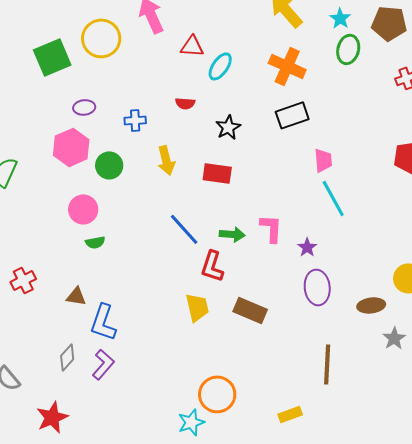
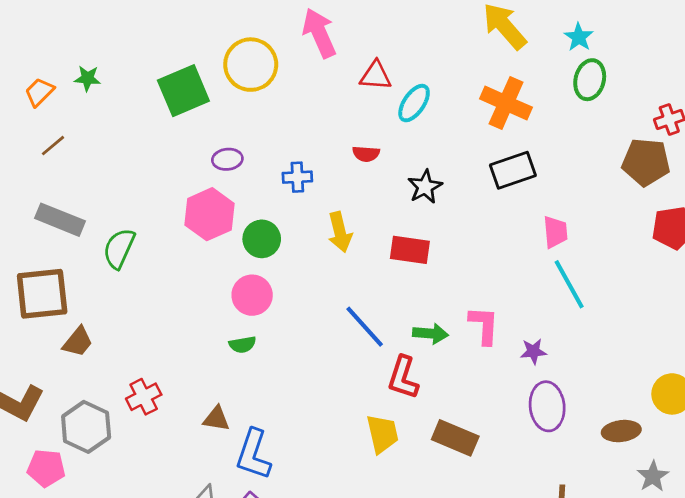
brown pentagon: (389, 23) -> (646, 162), moved
pink circle: (83, 209) -> (252, 295), moved
purple star: (307, 247) -> (533, 351), turned 30

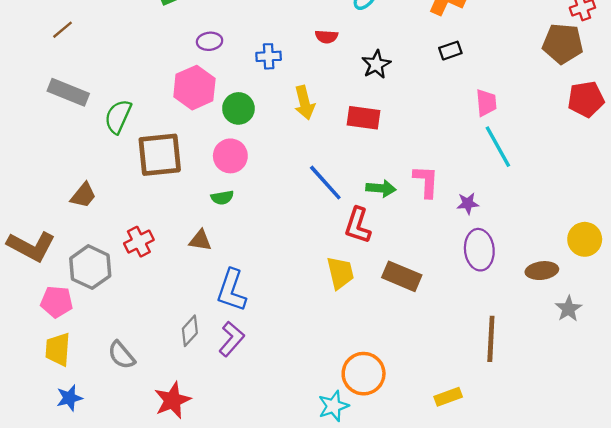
black rectangle: (513, 170) -> (450, 51), size x0.6
brown square: (42, 294) -> (160, 155), moved
brown triangle: (216, 419) -> (200, 240), moved

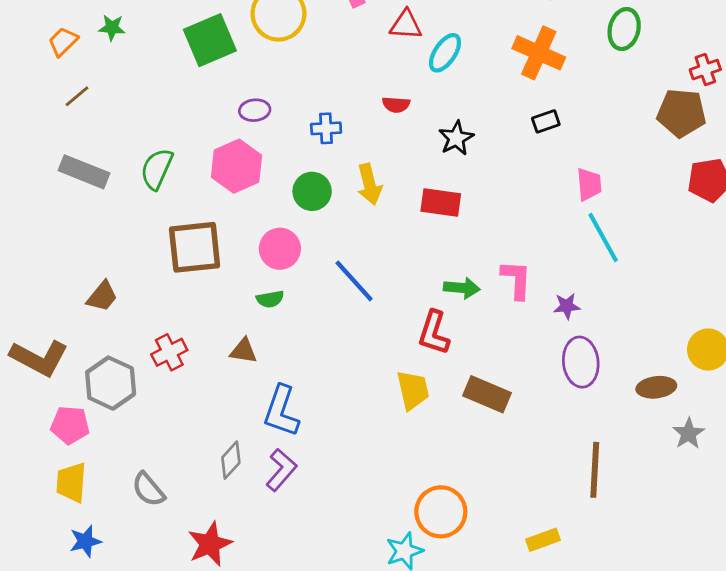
green circle: (238, 108) -> (312, 191), moved
green semicircle: (118, 117) -> (157, 169), moved
blue line: (325, 183) -> (354, 281), moved

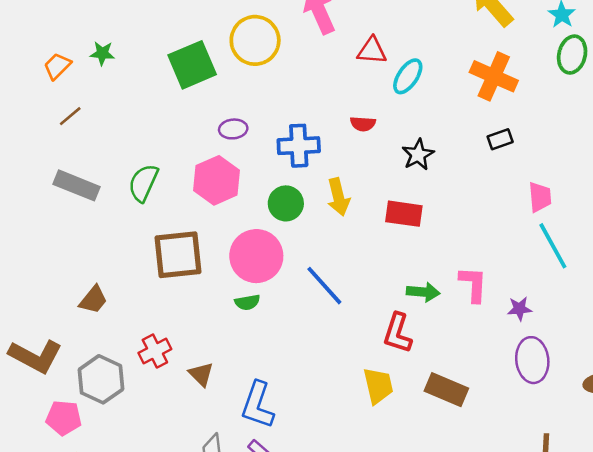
blue cross: (326, 128) -> (299, 146), size x1.5
pink circle: (280, 249) -> (256, 256), size x1.4
brown triangle: (243, 351) -> (201, 374), moved, turned 36

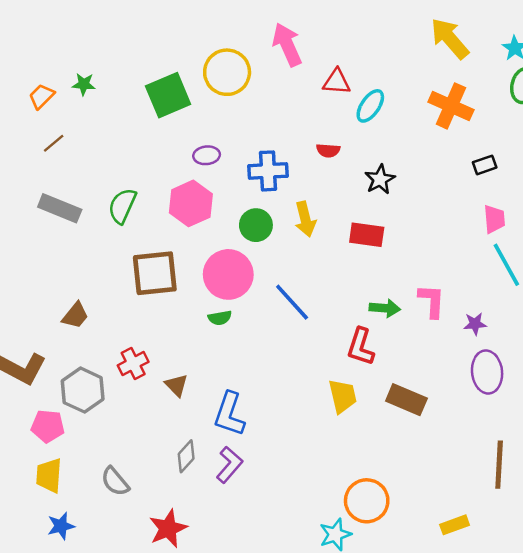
black rectangle: (500, 139) -> (485, 165), moved

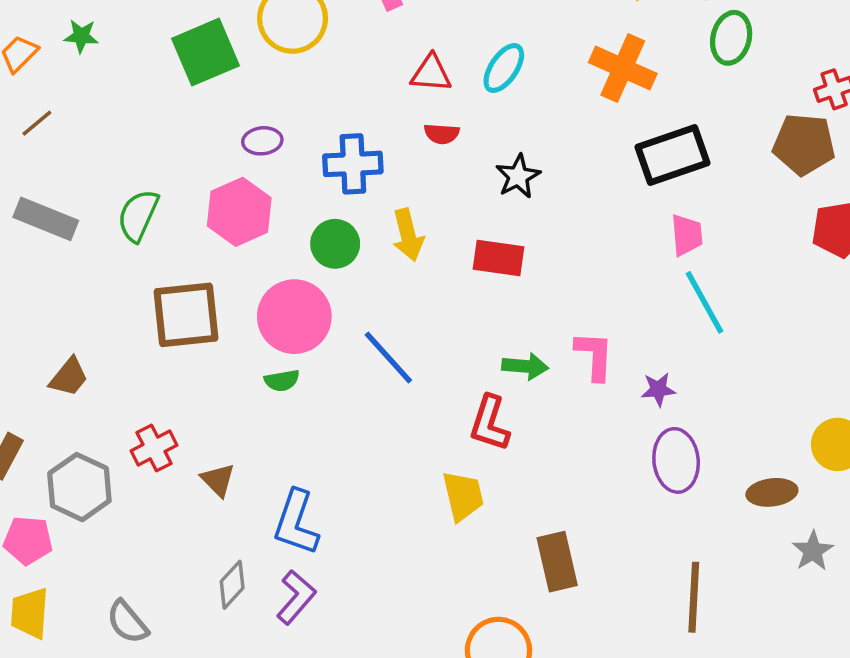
red triangle: (337, 82) -> (431, 73), moved
black rectangle: (485, 165) -> (673, 155), size x2.0
brown rectangle: (406, 400) -> (557, 562), moved, turned 54

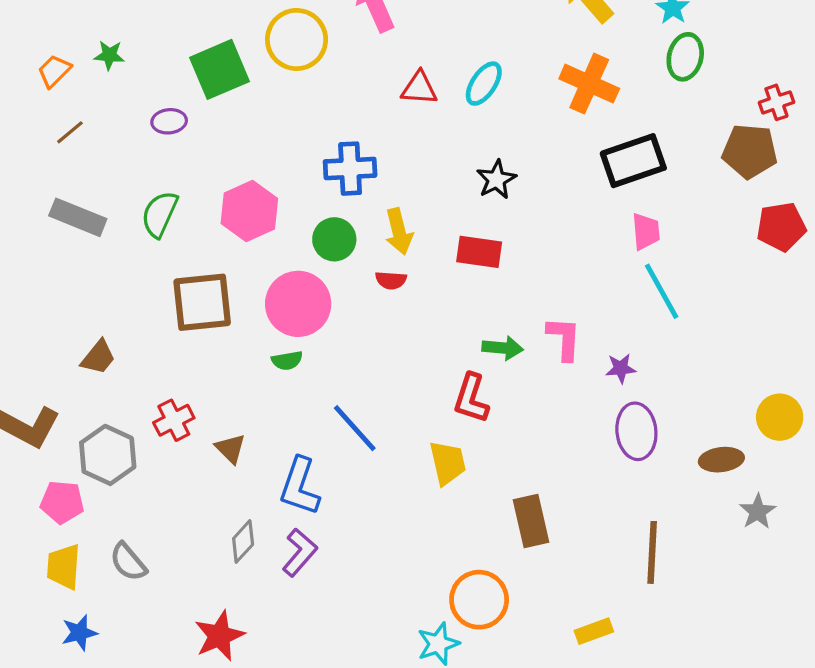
red semicircle: (442, 134) -> (391, 280), moved
purple ellipse: (262, 141) -> (169, 121), moved
blue line: (388, 357) -> (355, 428), moved
gray semicircle: (127, 622) -> (128, 562), moved

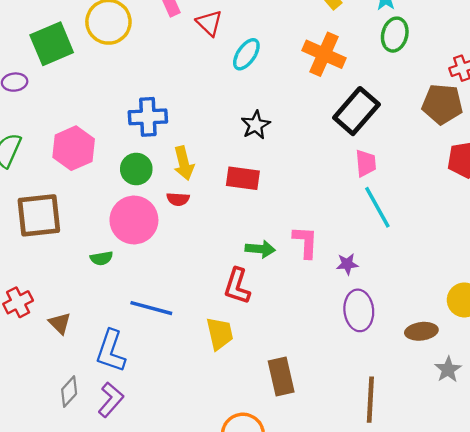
red triangle: (419, 88) -> (209, 23), moved, turned 40
black rectangle: (633, 161) -> (356, 111), turned -30
pink circle: (298, 304) -> (134, 220), moved
blue line: (355, 428) -> (151, 308), turned -33

